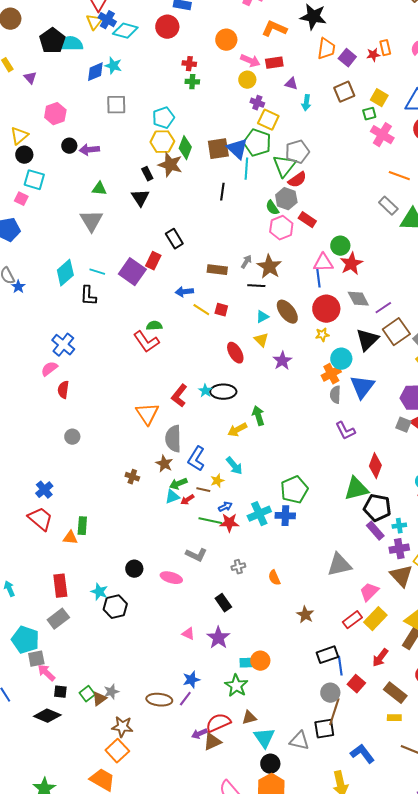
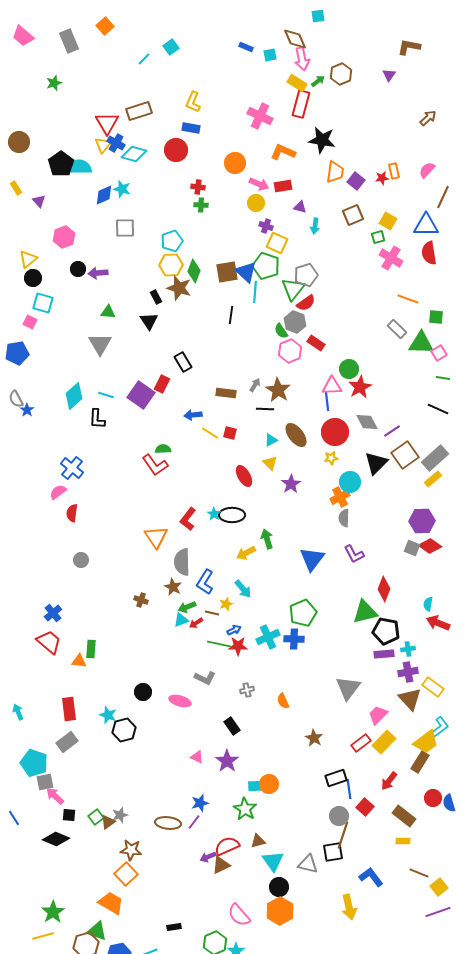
blue triangle: (362, 387) -> (312, 559), moved
purple rectangle: (375, 531) -> (384, 654), turned -54
gray triangle: (339, 565) -> (348, 688), turned -40

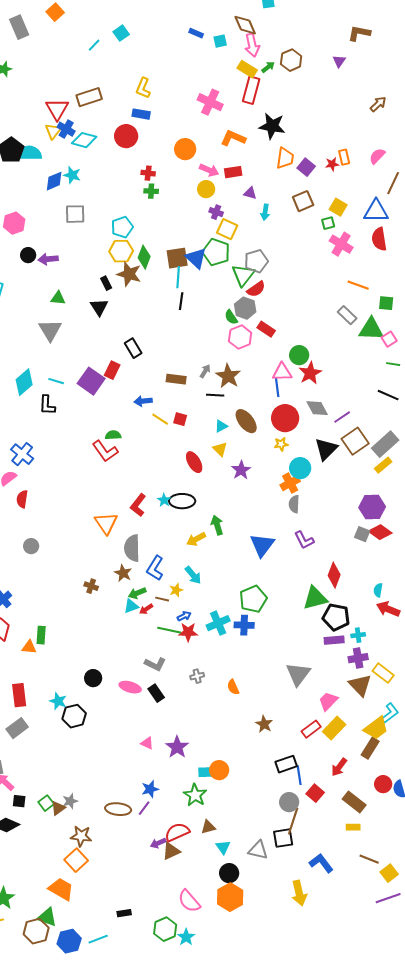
cyan line: (255, 292) -> (178, 277), moved
black rectangle: (232, 726) -> (156, 693), moved
cyan triangle: (273, 861) -> (223, 847), size x0.7

